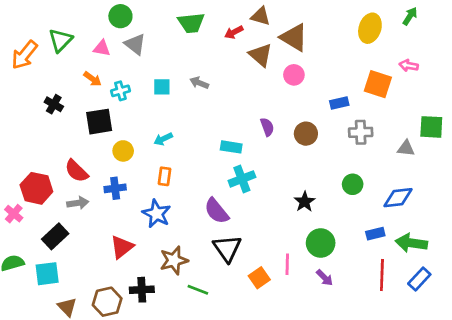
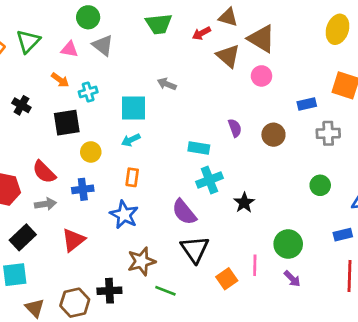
cyan square: (162, 87) -> (133, 108), moved, size x1.5
black star: (305, 202) -> (244, 203), moved
red triangle: (122, 247) -> (73, 240), moved

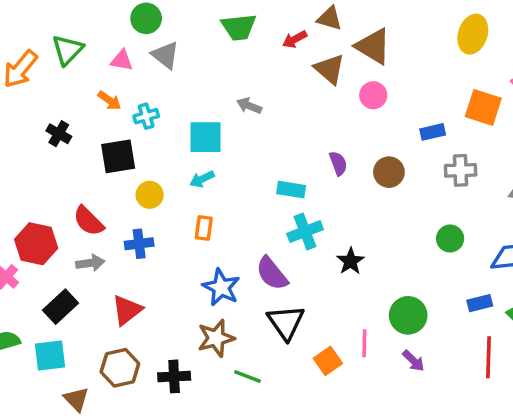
blue star: (124, 215) -> (221, 287), moved
brown hexagon: (75, 303) -> (120, 368), moved

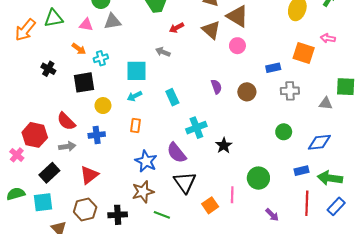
red arrow: (295, 39) -> (176, 28), moved
green triangle: (68, 50) -> (54, 18), turned 36
gray triangle: (165, 55) -> (112, 21), turned -48
cyan rectangle: (291, 190) -> (172, 97), moved, turned 56
purple arrow: (413, 361) -> (272, 215), moved

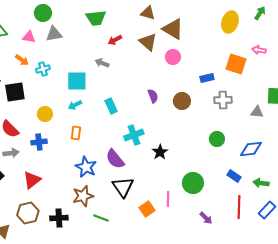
black square: (84, 82) -> (15, 92), moved
blue rectangle: (302, 171) -> (234, 176), turned 48
green arrow: (330, 178) -> (261, 183), size x0.7

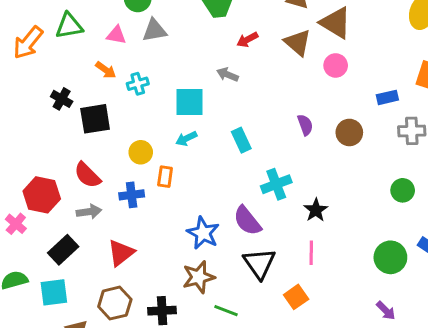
orange rectangle: (76, 133) -> (165, 177), moved
green circle: (193, 183) -> (390, 257), moved
pink line: (168, 199) -> (311, 253), moved

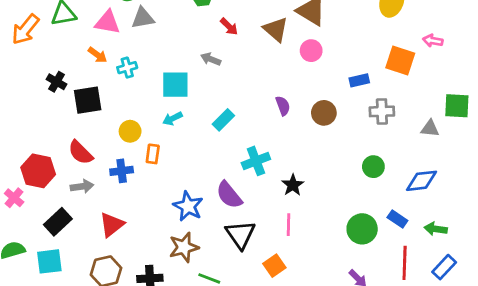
pink triangle: (116, 35) -> (107, 22), size x1.4
red arrow: (247, 40) -> (229, 27), turned -108
cyan rectangle: (241, 140) -> (223, 120), turned 70

